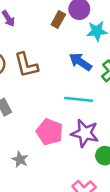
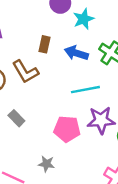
brown rectangle: (58, 20) -> (44, 44), moved

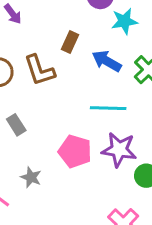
gray star: (46, 164) -> (31, 177), moved

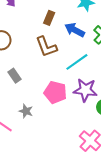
brown L-shape: (39, 70) -> (46, 47), moved
cyan line: (108, 108) -> (77, 62), turned -35

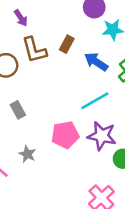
brown L-shape: (46, 47) -> (34, 50), moved
pink pentagon: (55, 92) -> (65, 135), turned -30

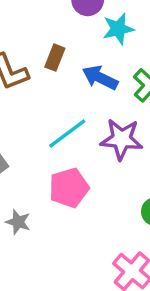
cyan line: (95, 101) -> (67, 134), moved
purple star: (102, 136) -> (121, 139), moved

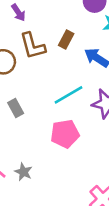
gray star: (18, 222) -> (23, 172), moved

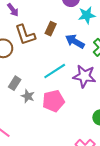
gray rectangle: (16, 108) -> (15, 83), turned 64
gray star: (23, 172) -> (28, 96), moved

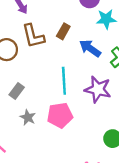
cyan line: (55, 71) -> (64, 81), turned -65
gray star: (28, 96) -> (28, 117), moved

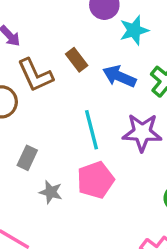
brown rectangle: (63, 31) -> (77, 60), turned -56

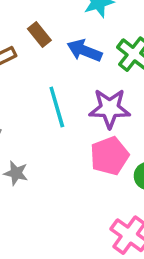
pink pentagon: (95, 180) -> (110, 156), moved

